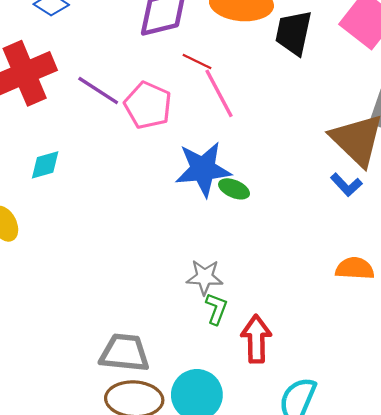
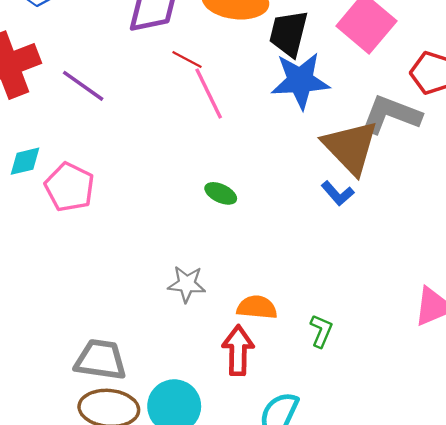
pink pentagon: (148, 105) -> (70, 187), moved
blue star: (203, 169) -> (300, 81), moved
orange semicircle: (355, 268) -> (257, 307), moved
green L-shape: (216, 309) -> (321, 331), moved

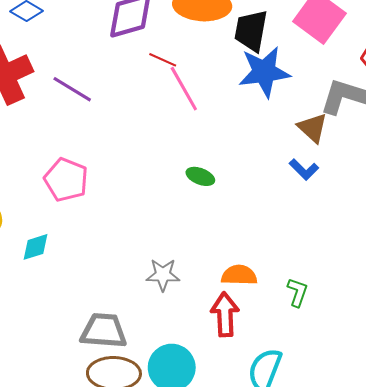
brown triangle: (350, 147) -> (313, 128), size x0.6
cyan diamond: (25, 161) -> (35, 247), moved
gray star: (187, 284) -> (163, 275), moved

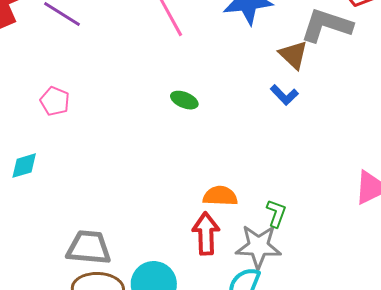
pink pentagon: (66, 180) -> (55, 101), size x0.7
gray star: (163, 275) -> (258, 246), moved, size x1.4

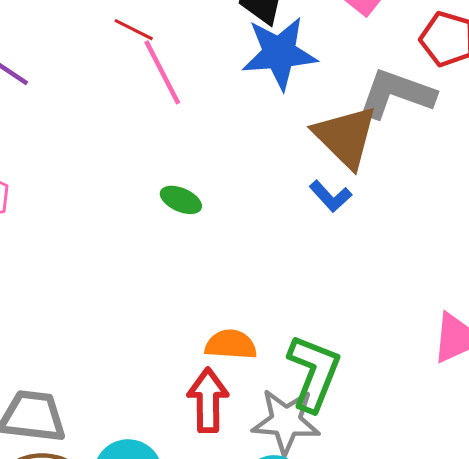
brown triangle: (293, 55) -> (346, 137), size x1.5
green L-shape: (276, 213) -> (314, 373), size x1.8

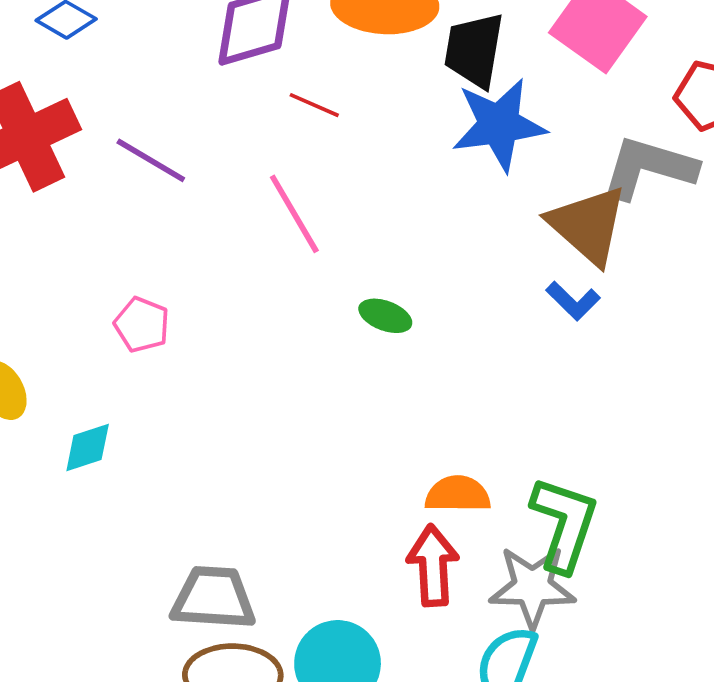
pink line: (162, 72) -> (294, 214), moved

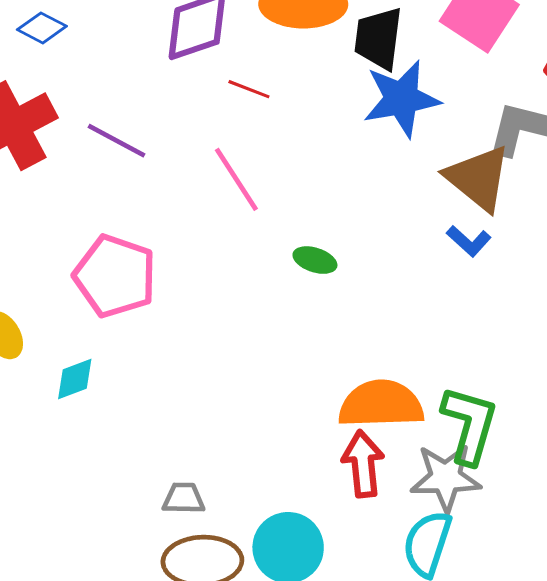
pink pentagon: (142, 325) -> (115, 276), size x1.8
orange semicircle: (458, 494) -> (381, 404), size x1.6
gray trapezoid: (213, 598) -> (184, 498), size x0.6

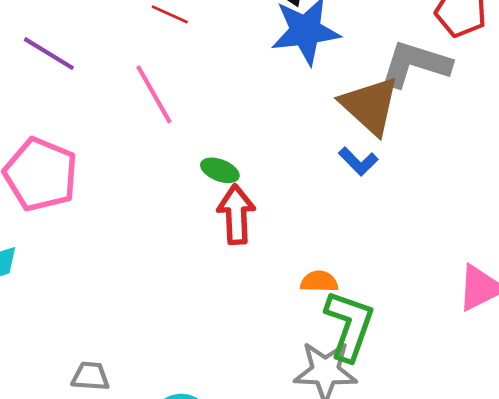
orange semicircle: (381, 404) -> (319, 282), moved, size x0.5
red arrow: (363, 464) -> (236, 214), moved

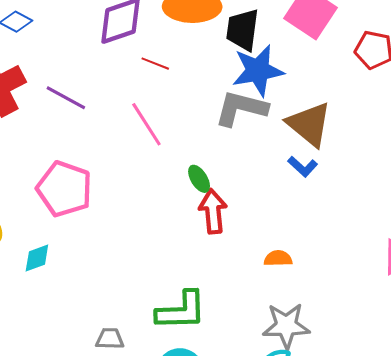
gray L-shape: (415, 64) -> (241, 108), moved
green ellipse: (220, 170) -> (199, 179), turned 40
green L-shape: (349, 325) -> (181, 311), moved, turned 72

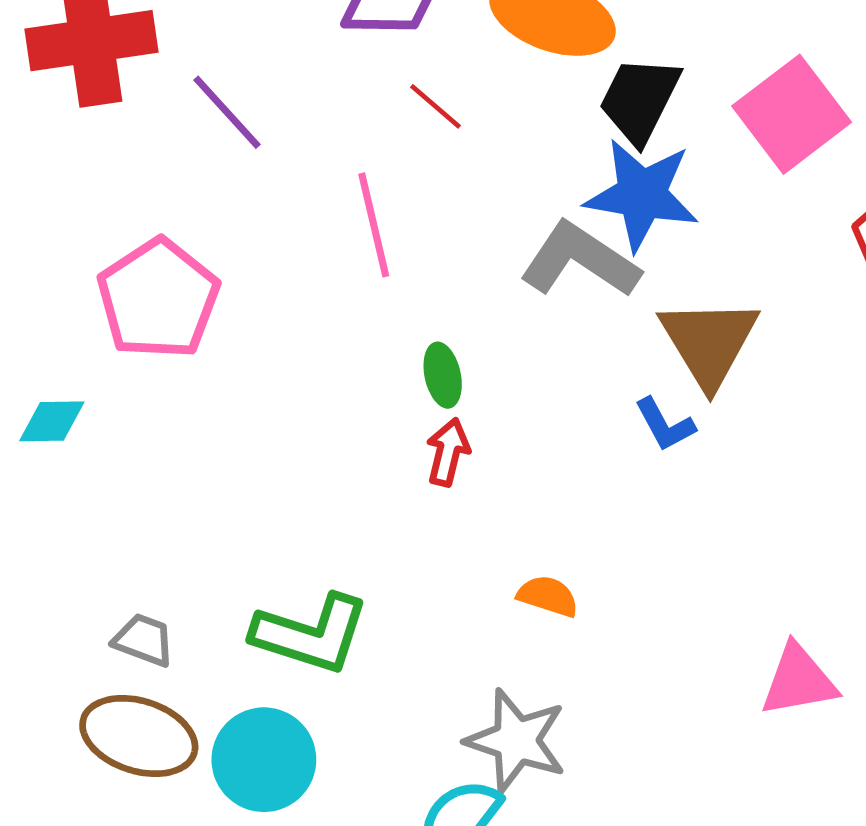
red arrow: (213, 211) -> (448, 452), size x0.7

